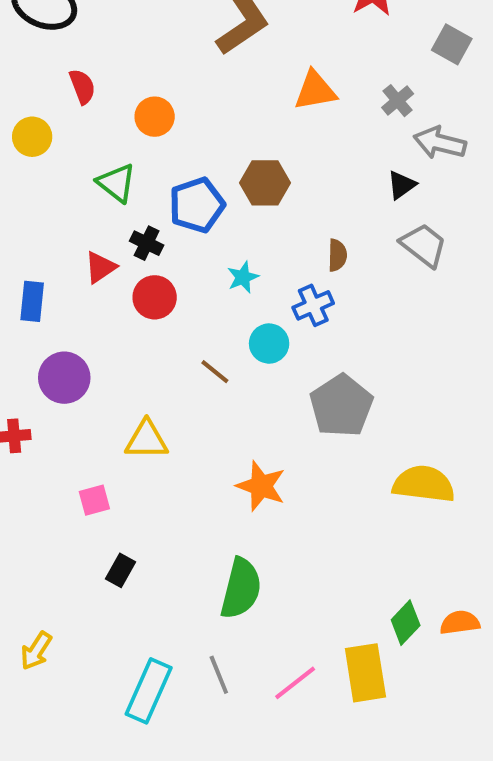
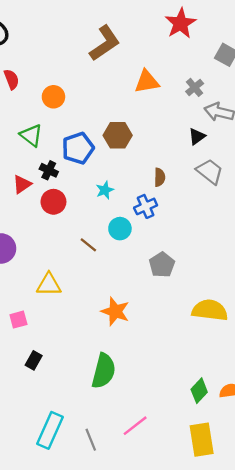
gray pentagon: (341, 406) -> (162, 265), size x0.7
yellow rectangle: (365, 673) -> (202, 440), moved
gray line: (219, 675) -> (91, 440), moved

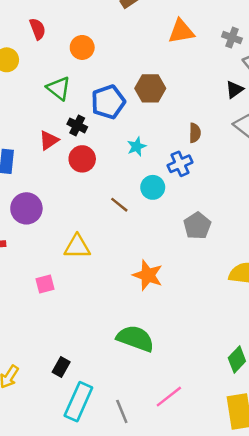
gray cross: (195, 87) -> (232, 38), turned -30
black rectangle: (34, 360) -> (61, 367), moved
green semicircle: (104, 371) -> (135, 338), turned -84

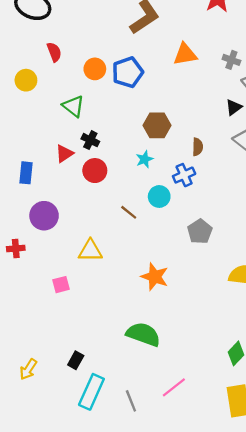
brown hexagon: (150, 88) -> (157, 125), moved
blue pentagon: (108, 102) -> (128, 72), moved

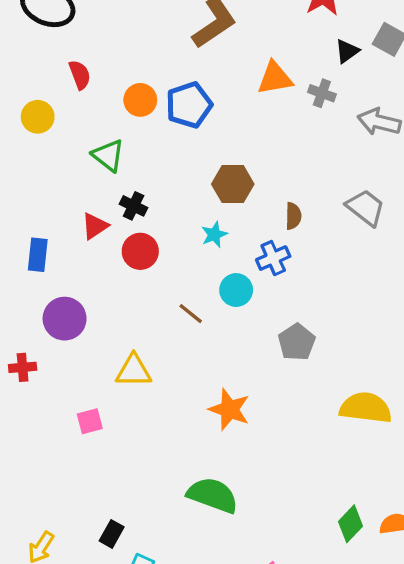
gray cross: (231, 60) -> (322, 93), moved
black triangle: (234, 107) -> (347, 51), moved

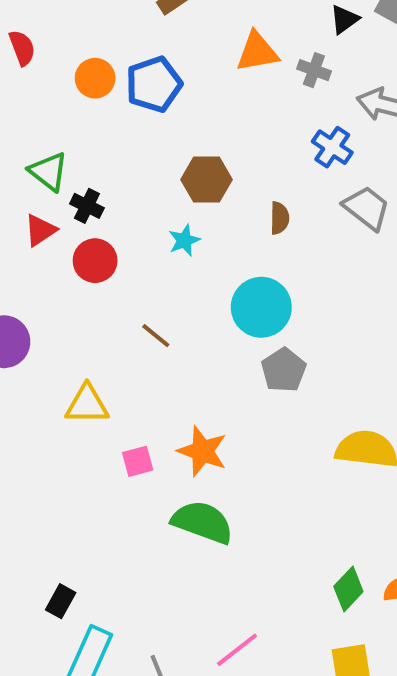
green triangle: (108, 155) -> (48, 171), moved
blue cross: (273, 258) -> (332, 147), moved, turned -32
cyan circle: (236, 290) -> (261, 307), moved, size x1.5
pink square: (90, 421) -> (138, 461), moved
green semicircle: (213, 495) -> (202, 522), moved

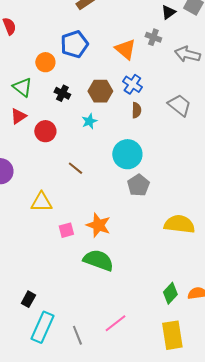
orange triangle: (257, 52) -> (125, 49), moved, turned 50
orange circle: (95, 78) -> (45, 62), moved
blue cross: (332, 147) -> (132, 84), moved
black cross: (87, 206) -> (62, 93), moved

